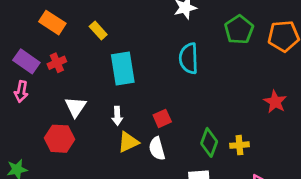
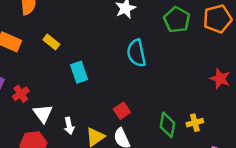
red cross: (57, 63) -> (21, 94), moved
cyan rectangle: (123, 69) -> (79, 72), size x0.7
white arrow: (117, 116) -> (69, 126), moved

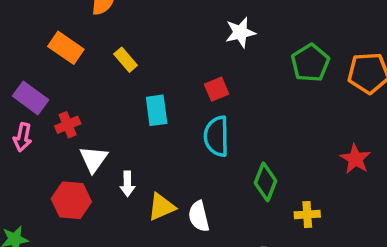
cyan semicircle: (136, 53) -> (217, 136), moved
red square: (122, 111) -> (217, 89), moved
green diamond: (167, 125) -> (266, 182), moved

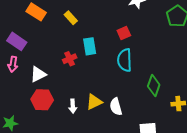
red cross: (68, 125) -> (70, 59), moved
white triangle: (94, 159) -> (38, 74), moved, turned 30
white arrow: (127, 184) -> (73, 106), moved

